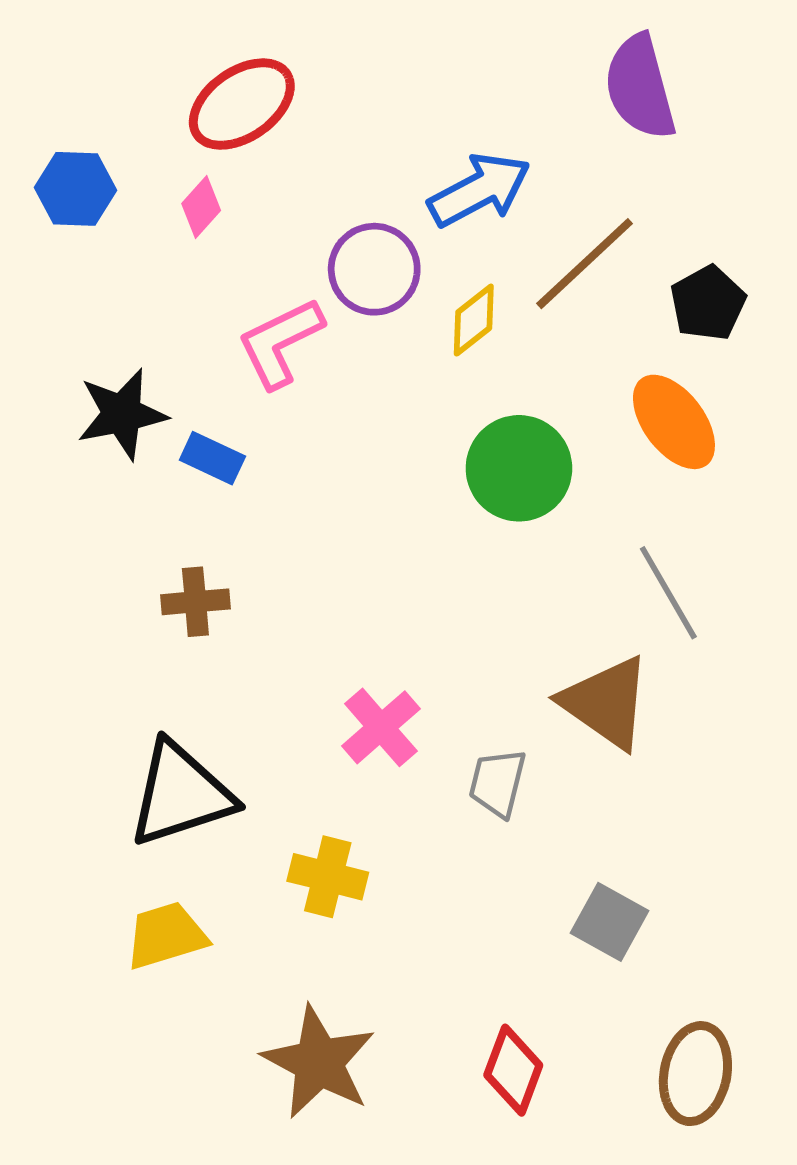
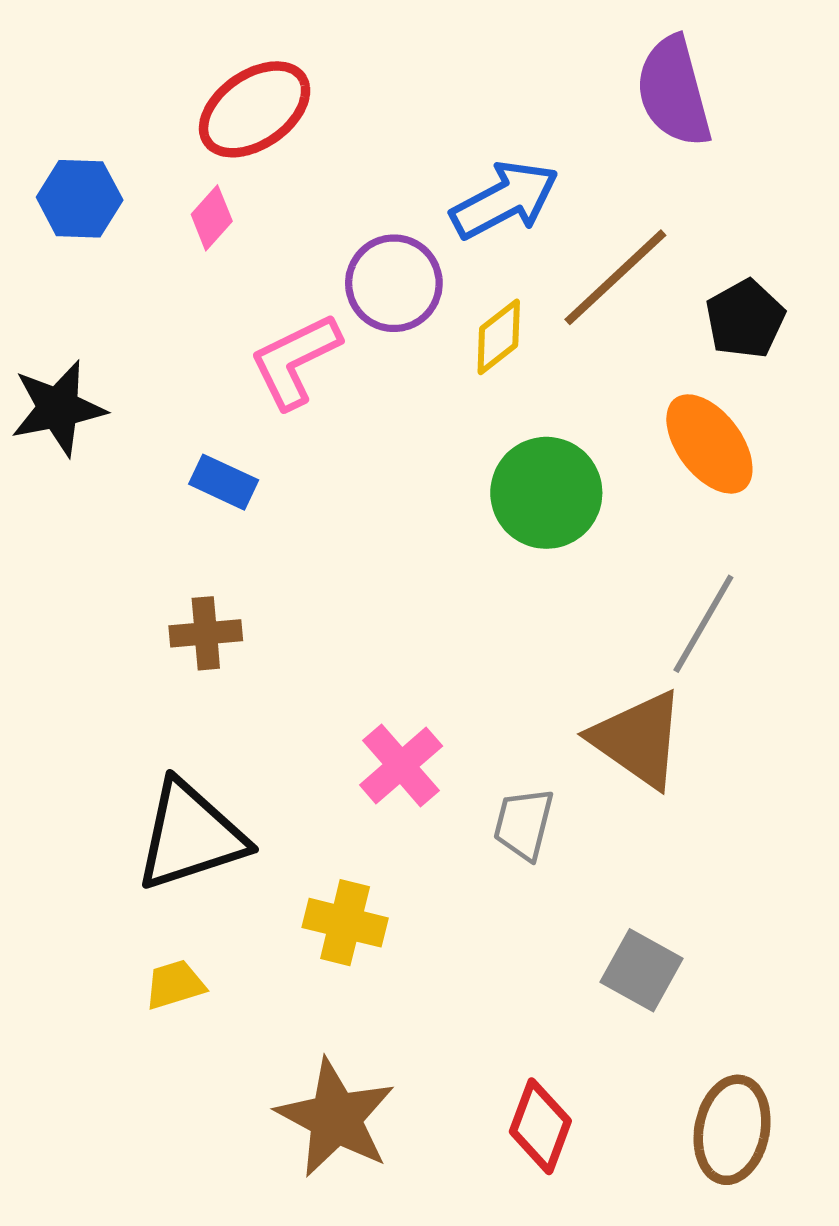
black star: (122, 414) -> (58, 408), moved
gray line: (668, 593) -> (703, 624), turned 60
yellow trapezoid: (166, 936) -> (175, 985), size x0.7

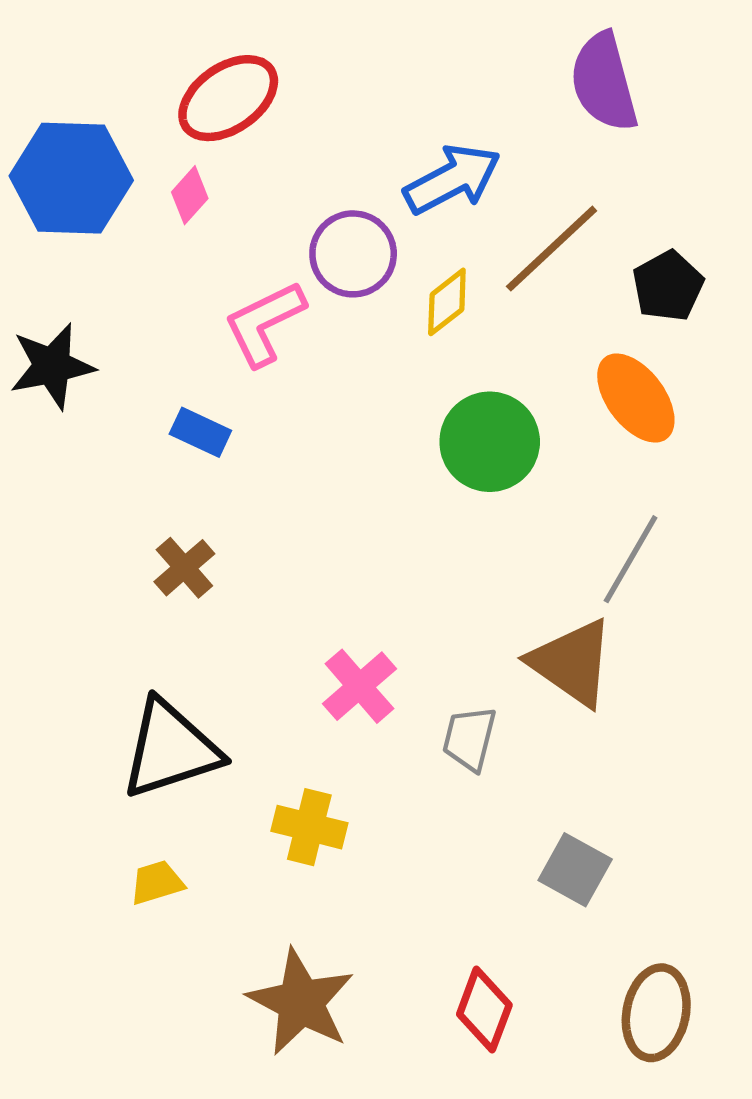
blue hexagon: (80, 199) -> (71, 178), size x1.6
brown cross: (206, 633) -> (184, 568), turned -36

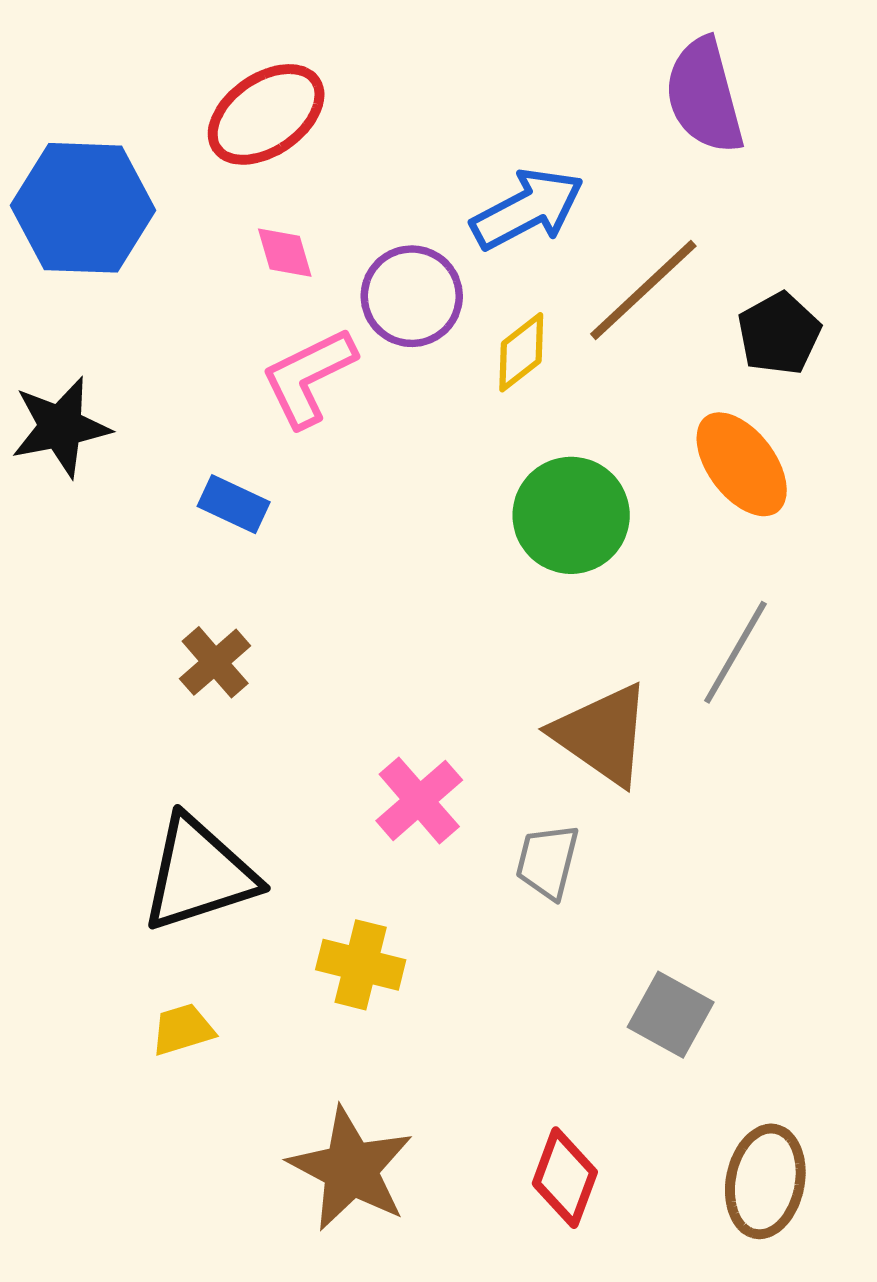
pink diamond: (190, 195) -> (285, 253), moved, turned -58
brown triangle: (572, 663) -> (602, 734), moved

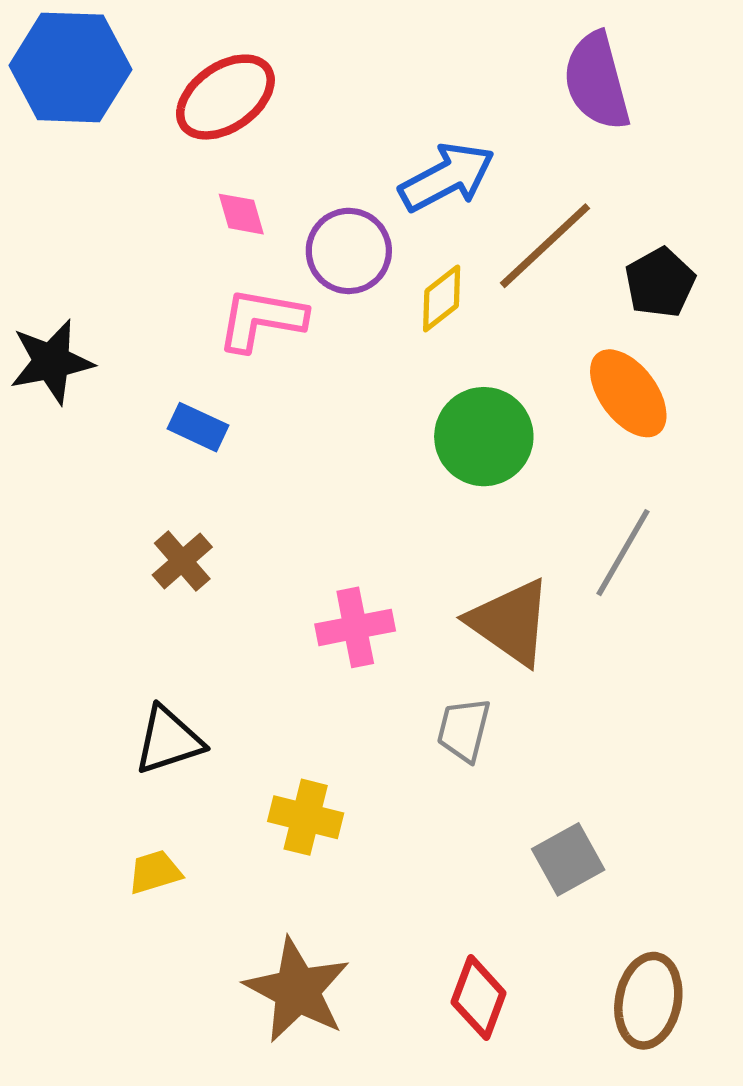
blue hexagon: (83, 208) -> (70, 67), moved
pink L-shape: (308, 377) -> (261, 320), turned 36
pink cross: (419, 800) -> (355, 627), moved, turned 30
black triangle: (199, 874) -> (169, 740), size x0.7
gray square: (671, 1015) -> (568, 859), turned 32

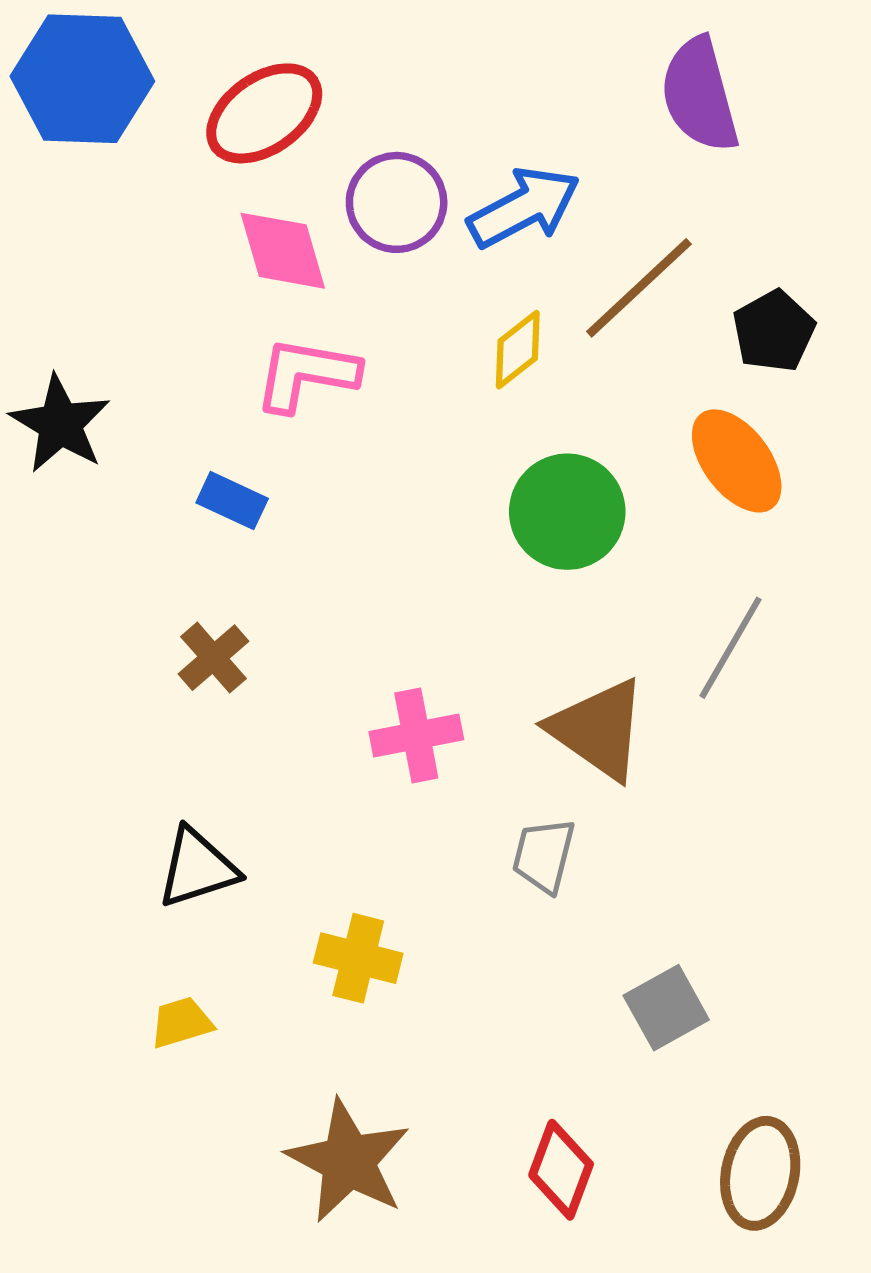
pink diamond: (241, 214) -> (283, 251), size x1.6
purple circle: (349, 251) -> (397, 202), moved
black star: (51, 362) -> (60, 424), turned -30

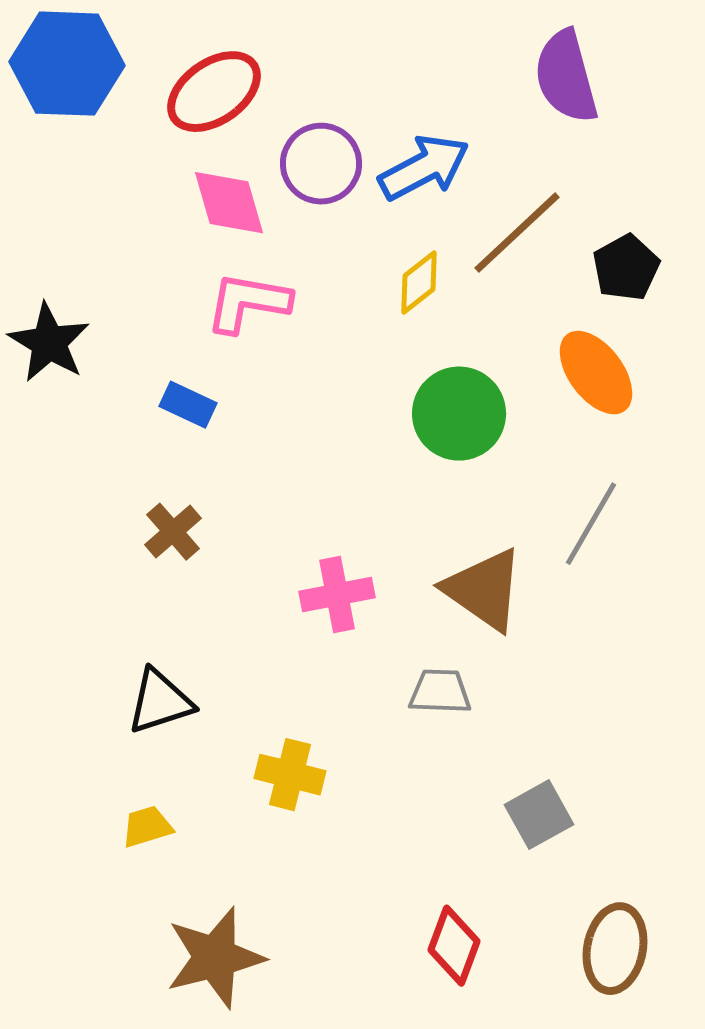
gray trapezoid: (544, 855) -> (440, 692), turned 78
brown star: (348, 1161) -> (215, 958), moved, turned 30

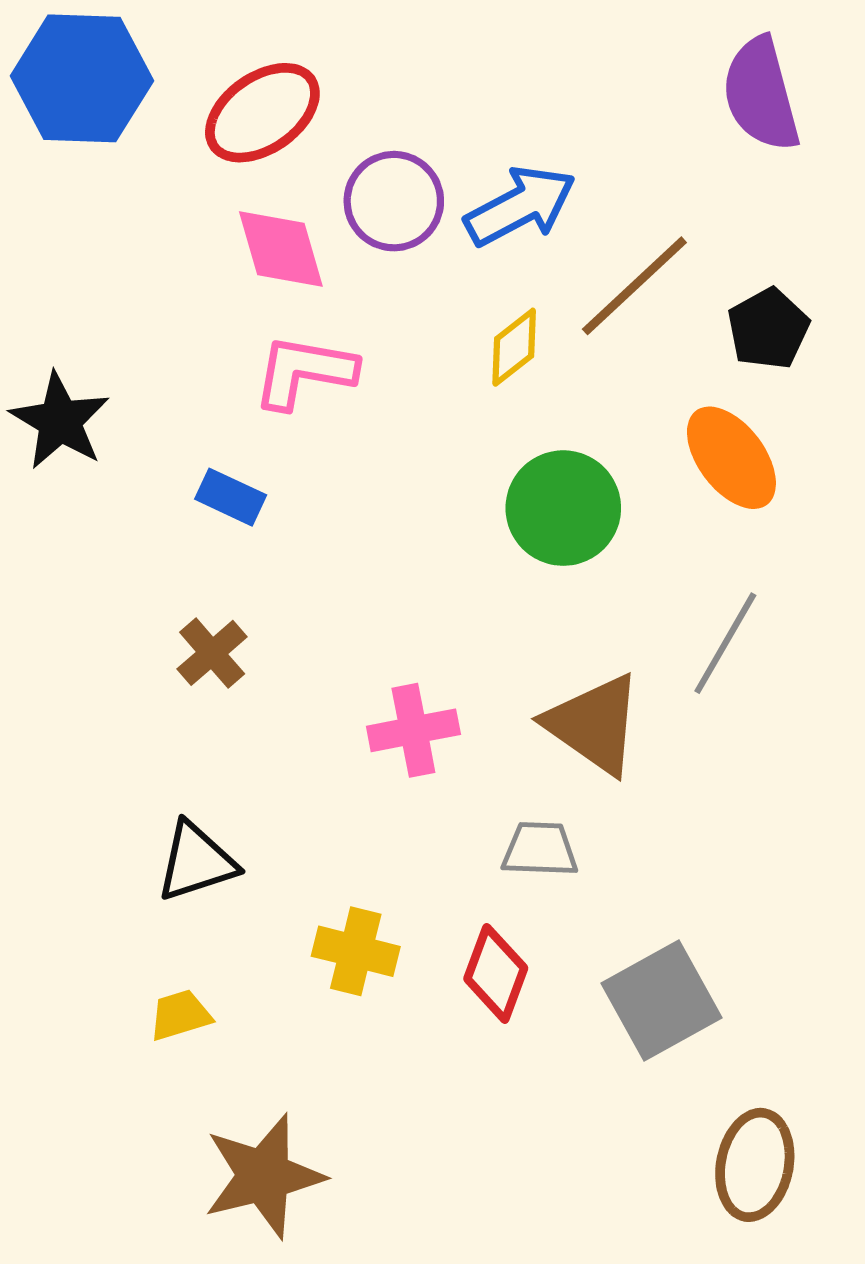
purple semicircle: (566, 77) -> (761, 94), moved
gray square: (539, 815) -> (661, 1000), size x1.4
red diamond: (454, 946) -> (496, 973), moved

